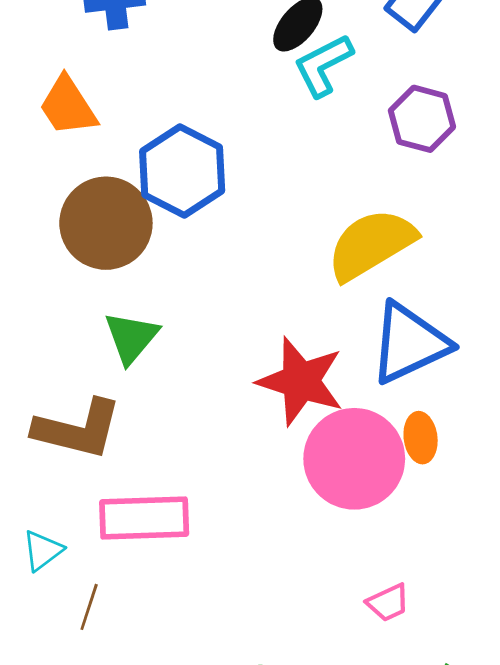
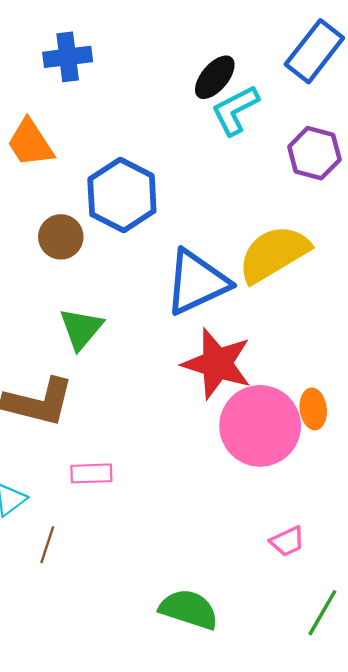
brown circle: (106, 223) -> (61, 237), size x0.6
blue triangle: (409, 343) -> (197, 282), moved
pink rectangle: (144, 518) -> (91, 473), size x0.6

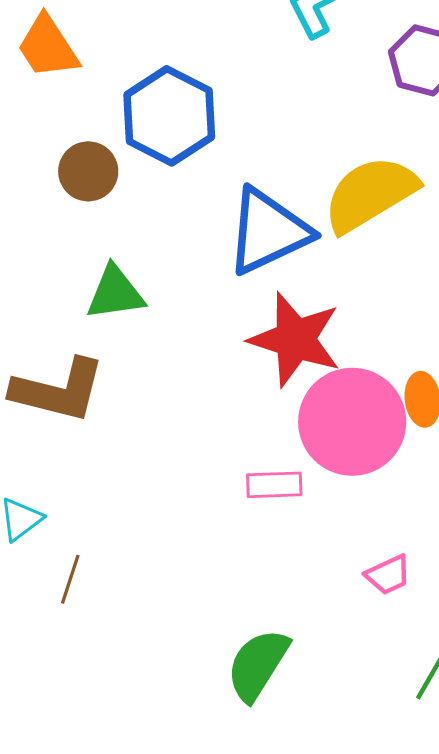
green triangle: (81, 329) -> (115, 293), turned 42
pink rectangle: (91, 473) -> (274, 485), moved
green semicircle: (189, 609) -> (258, 665), turned -76

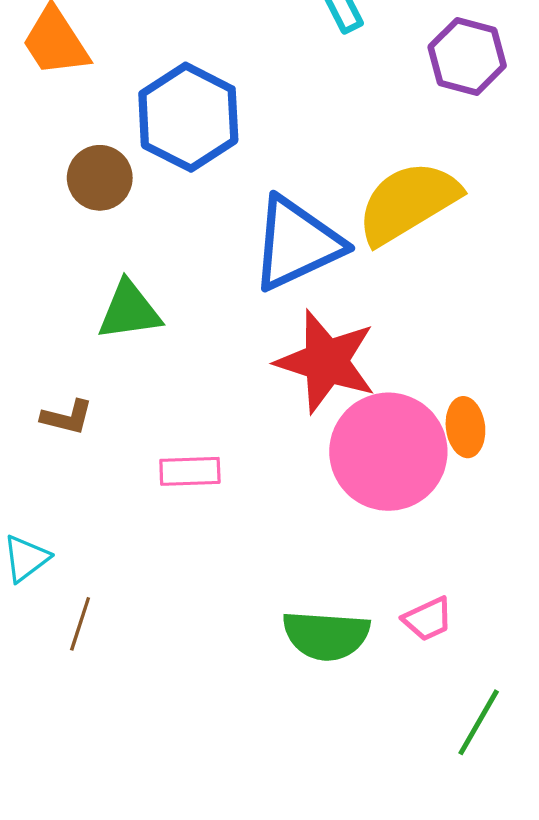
brown L-shape: (58, 390) -> (67, 417), size x0.5
pink rectangle: (274, 485) -> (190, 471), moved
green semicircle: (258, 665) -> (326, 635), moved, turned -118

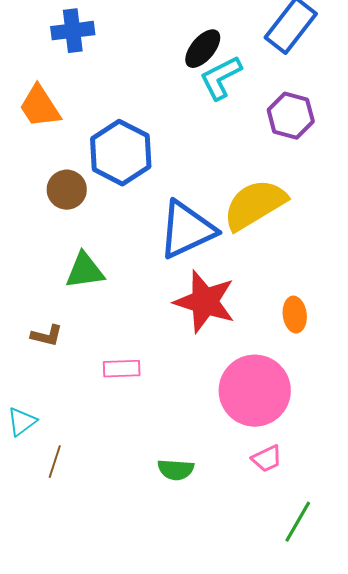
orange ellipse: (465, 427) -> (295, 315), moved
pink circle: (388, 452) -> (255, 391), moved
green semicircle: (326, 635) -> (176, 470), moved, size x0.7

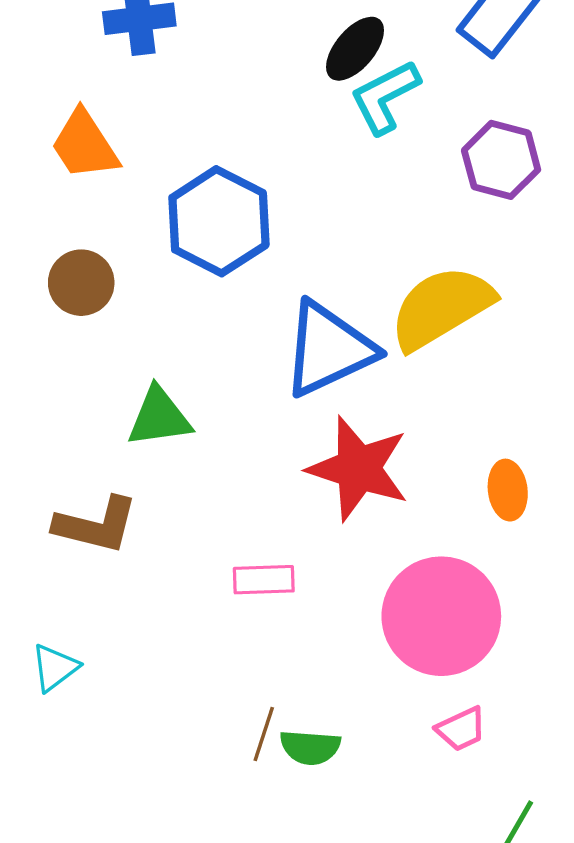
brown circle: (67, 190) -> (81, 283), moved
brown L-shape: (47, 336) -> (96, 525), size x1.6
pink rectangle: (122, 369) -> (264, 580), moved
brown line: (55, 462) -> (264, 734), moved

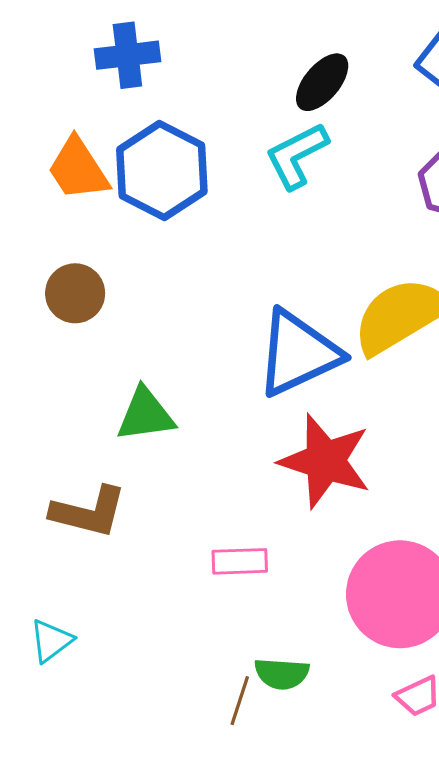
cyan L-shape: (385, 97) -> (297, 156), moved
blue hexagon: (219, 221) -> (162, 171), moved
green semicircle: (310, 747) -> (282, 674), moved

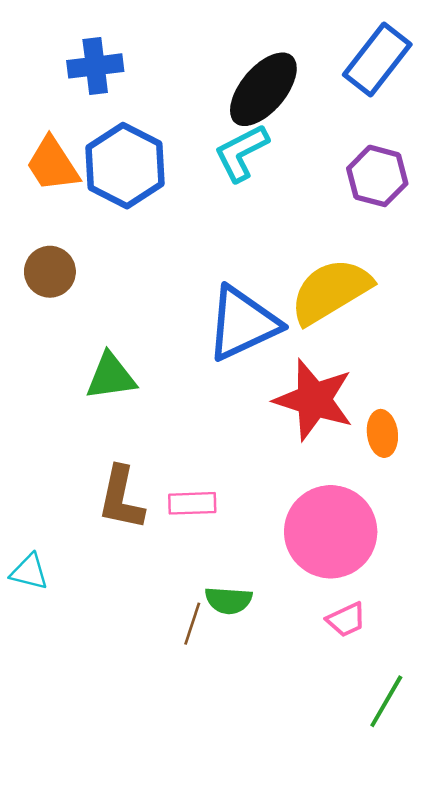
black ellipse: (322, 82) -> (263, 89), size x1.5
red star: (325, 461) -> (314, 400), moved
brown L-shape: (89, 512) -> (121, 498), moved, turned 88
cyan triangle: (51, 641) -> (29, 572), turned 51

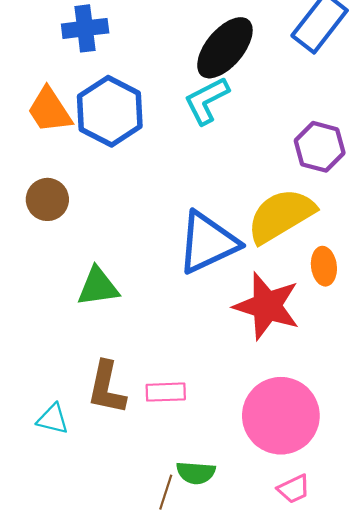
purple hexagon: (377, 176) -> (320, 147), moved
orange ellipse: (382, 433) -> (324, 266), moved
cyan triangle: (29, 572) -> (53, 419), moved

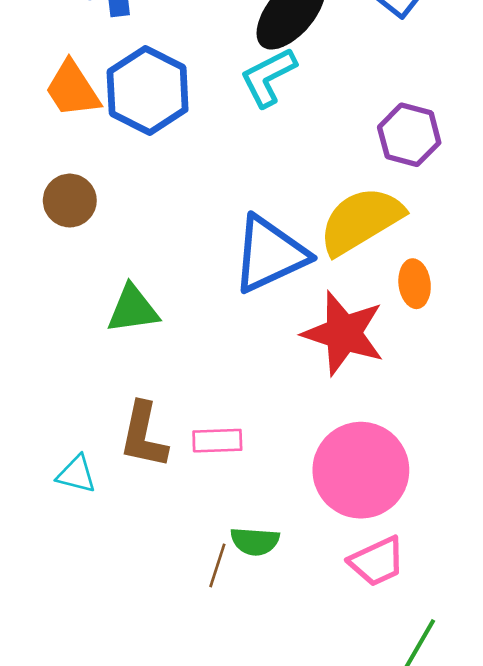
pink trapezoid: (294, 489) -> (377, 561), size x1.4

